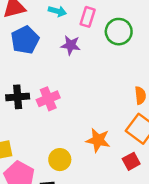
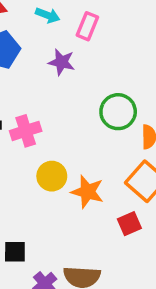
green circle: (119, 32) -> (118, 112), moved
yellow circle: (60, 160) -> (52, 176), moved

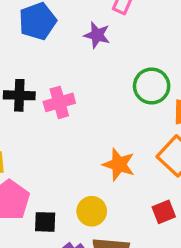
yellow circle: (52, 176) -> (92, 211), moved
red square: (129, 224) -> (164, 212), moved

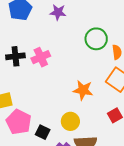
black square: (45, 222) -> (43, 132), turned 32

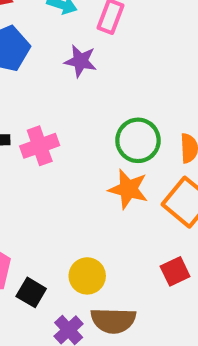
green circle: (96, 39) -> (138, 140), moved
orange star: (83, 90) -> (128, 189), moved

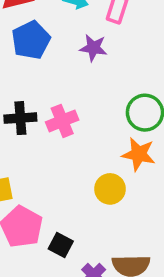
yellow circle: (87, 276) -> (110, 189), moved

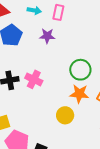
pink cross: (62, 121) -> (34, 79), turned -36

